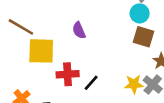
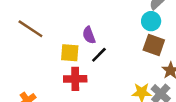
yellow square: (41, 51) -> (70, 53), moved, size x0.7
black line: (91, 83) -> (99, 55), moved

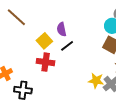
yellow square: (70, 53) -> (44, 41), turned 35

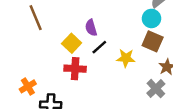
brown line: (16, 17) -> (36, 18), turned 30
yellow star: (96, 81) -> (126, 58), moved

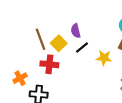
brown line: (36, 18) -> (40, 39), moved
red cross: (75, 69) -> (49, 64), moved

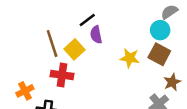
black line: (82, 48) -> (87, 20), moved
yellow star: (104, 58) -> (130, 58), moved

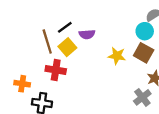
black line: (87, 20) -> (65, 27), moved
purple semicircle: (96, 35) -> (87, 34), turned -84
orange cross: (25, 91) -> (22, 84), turned 35

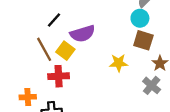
black line: (65, 27) -> (54, 20), moved
purple semicircle: (87, 34) -> (83, 34), size x1.5
yellow star: (117, 56) -> (119, 63), moved

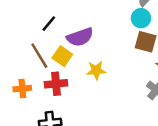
yellow star: (119, 63) -> (96, 70), moved
orange cross: (28, 97) -> (22, 89), moved

